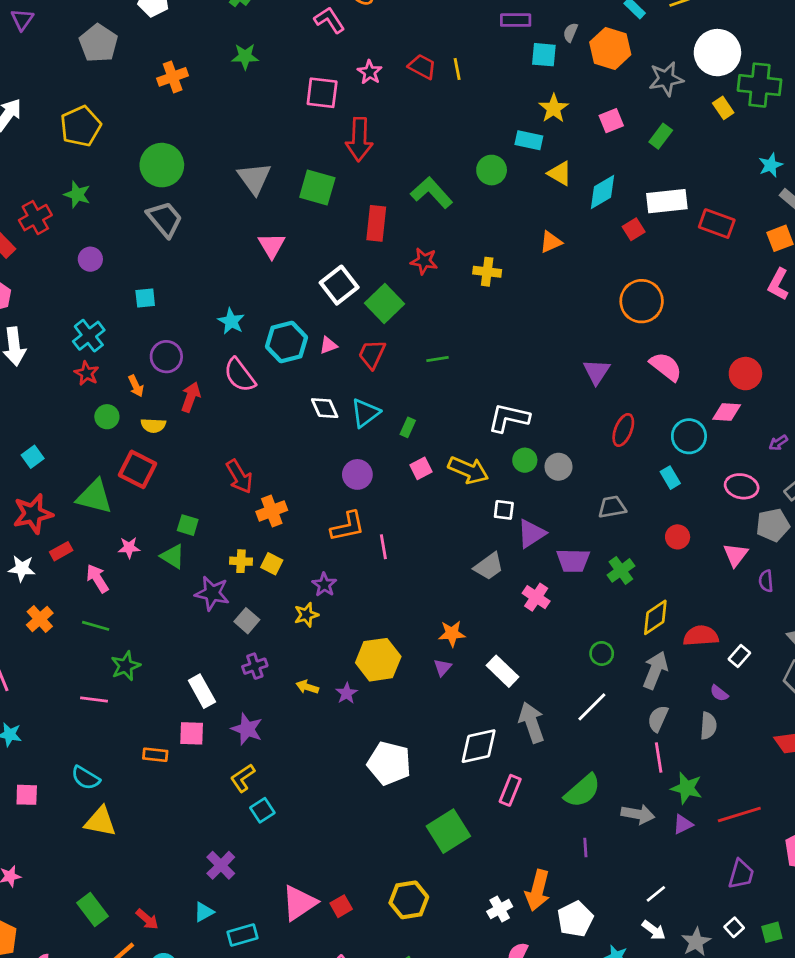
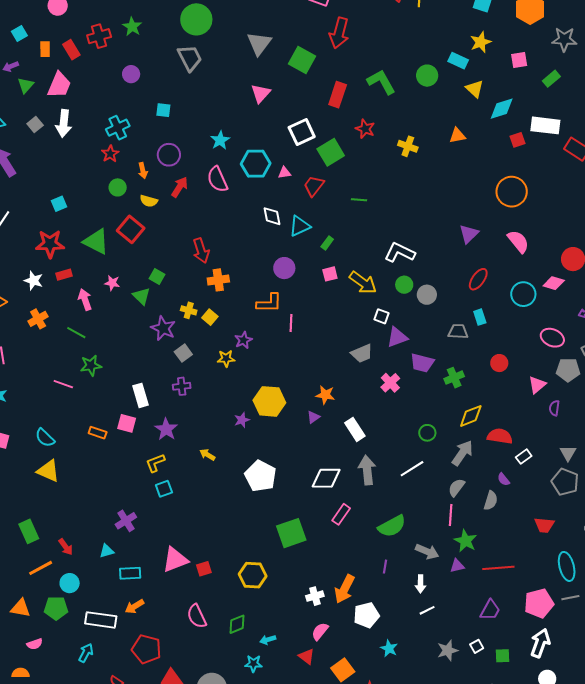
cyan rectangle: (670, 478) -> (480, 317), moved
yellow arrow: (307, 687) -> (207, 455), moved
white arrow: (654, 930) -> (421, 584), moved, turned 42

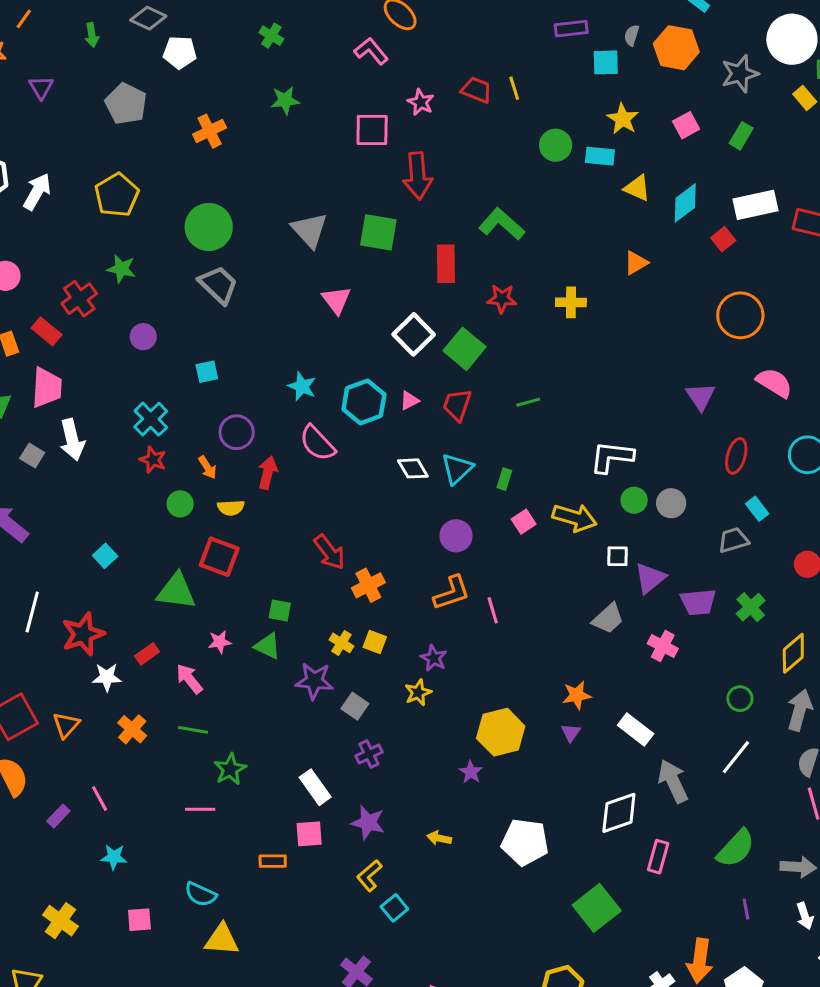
green circle: (427, 76) -> (556, 145), moved
red star: (50, 244) -> (83, 634), moved
yellow cross: (189, 310) -> (341, 643), turned 35

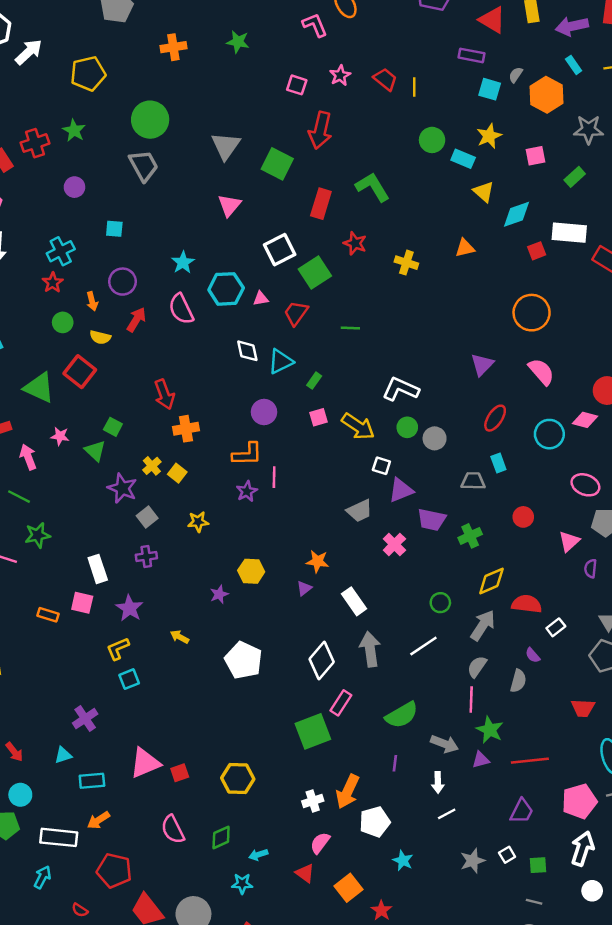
pink square: (372, 130) -> (297, 85), size x0.7
purple star: (434, 658) -> (247, 491), moved
yellow hexagon: (501, 732) -> (251, 571), size x0.7
white diamond: (619, 813) -> (322, 660), turned -48
green square: (597, 908) -> (313, 731), moved

